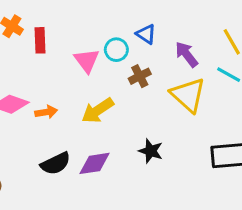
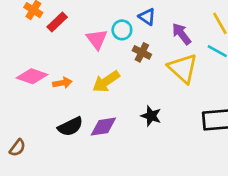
red rectangle: (40, 40) -> (57, 22), turned 48
brown cross: (140, 76) -> (142, 52), turned -36

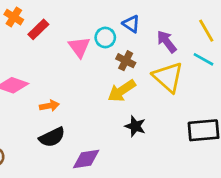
yellow arrow: (106, 82) -> (122, 91), moved
orange arrow: (62, 83) -> (49, 106), moved
purple diamond: (103, 127) -> (86, 159), moved

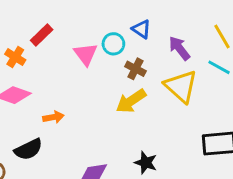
orange cross: (14, 17) -> (15, 57), moved
black star: (135, 126) -> (146, 163), moved
black semicircle: (52, 137) -> (28, 149), moved

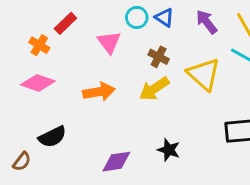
cyan circle: (113, 44) -> (137, 17), moved
purple arrow: (179, 48) -> (207, 22), moved
orange arrow: (53, 117) -> (99, 92), moved, size x1.5

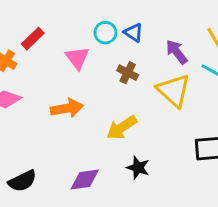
purple arrow: (207, 22) -> (177, 52), moved
yellow arrow: (154, 89) -> (122, 128), moved
black semicircle: (52, 137) -> (22, 181), moved

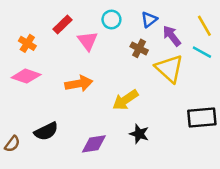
blue triangle: (134, 33) -> (149, 20), moved, turned 48
red rectangle: (33, 39) -> (62, 25), moved
brown cross: (128, 73) -> (139, 48), moved
black semicircle: (22, 181) -> (46, 131), moved

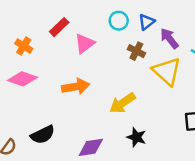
cyan circle: (111, 20) -> (119, 21), moved
pink triangle: (88, 41) -> (84, 43), turned 30

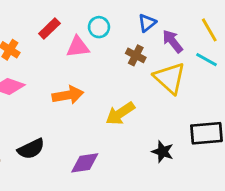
cyan circle: (119, 21) -> (99, 27), moved
pink triangle: (84, 43) -> (78, 47), turned 30
black star: (136, 137) -> (163, 152), moved

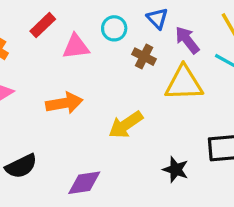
blue triangle: (147, 23) -> (157, 18), turned -36
cyan circle: (99, 27) -> (114, 28), moved
yellow triangle: (170, 78) -> (184, 83), turned -44

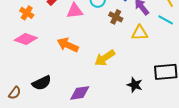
yellow triangle: (184, 83) -> (140, 33), size x0.7
orange arrow: (64, 103) -> (68, 45), turned -145

